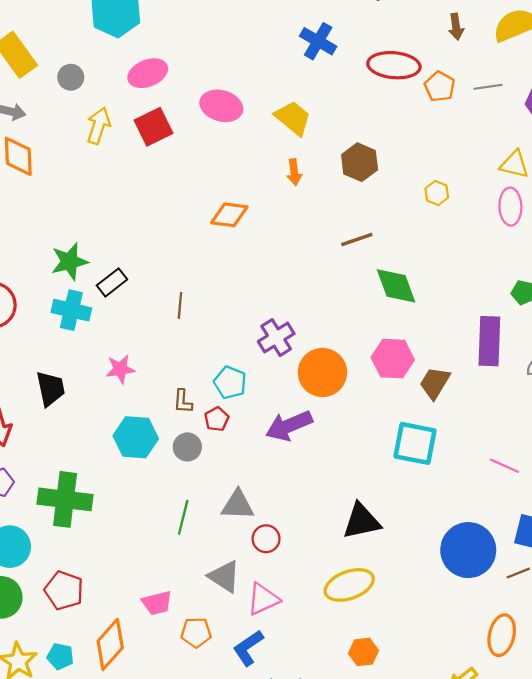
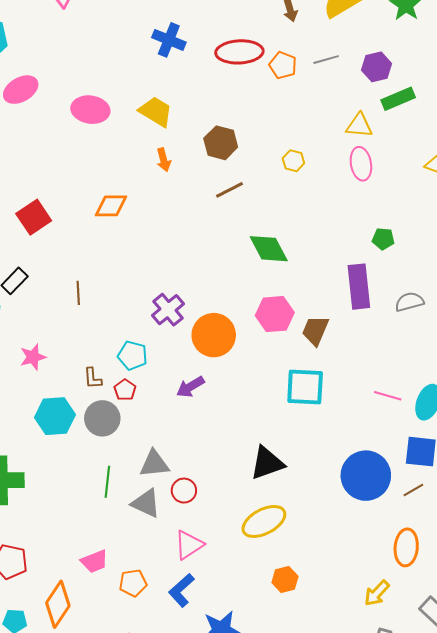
red square: (154, 127) -> (34, 217), moved
brown line: (357, 239) -> (230, 190), moved
purple arrow: (289, 426) -> (190, 387), size x0.7
gray circle: (187, 447) -> (102, 418), size x1.4
gray triangle: (224, 576) -> (146, 503), moved

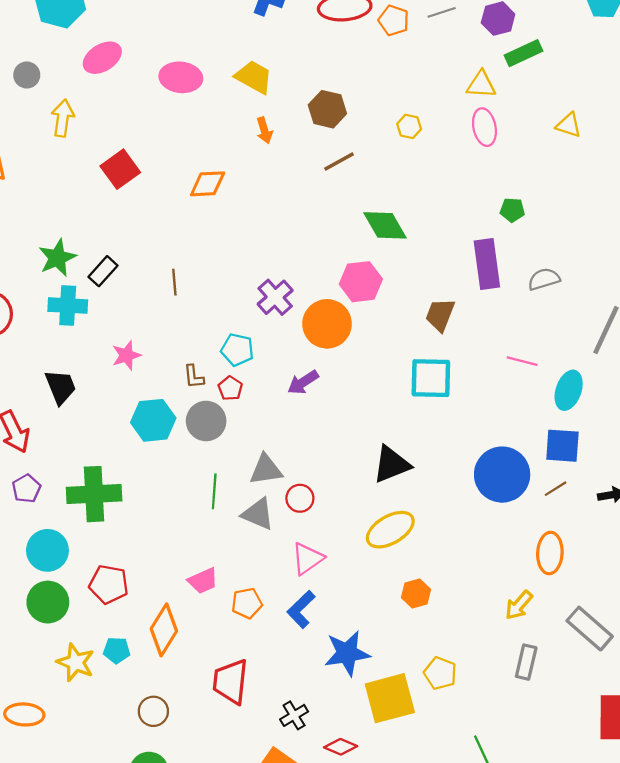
red square: (34, 217) -> (120, 169), moved
pink hexagon: (275, 314) -> (361, 282), moved
pink line: (388, 396) -> (522, 361), moved

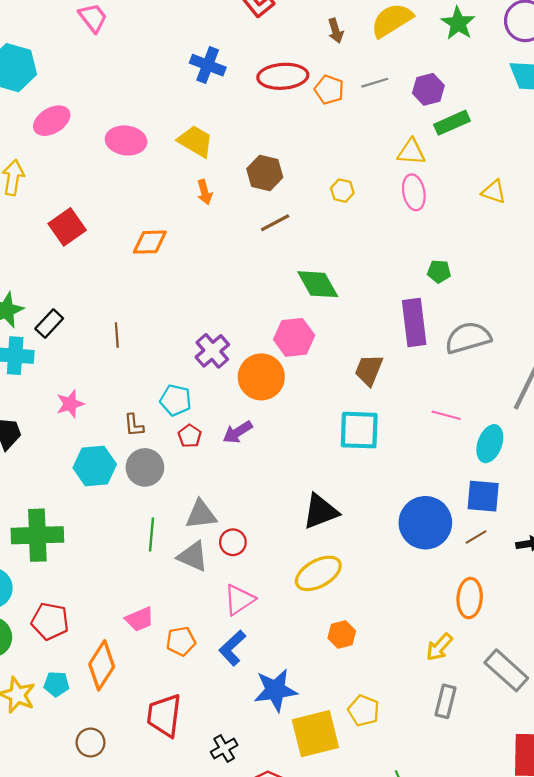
gray semicircle: (544, 279) -> (468, 338), size x1.5
red pentagon: (230, 388) -> (190, 436), moved

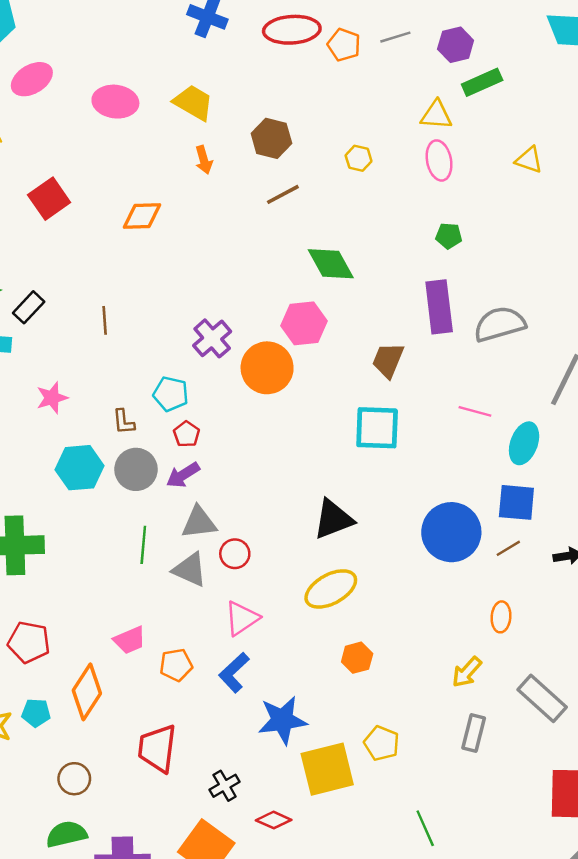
green pentagon: (439, 271) -> (449, 236), moved
purple arrow: (238, 432) -> (183, 475), moved
orange ellipse: (470, 598) -> (501, 617), size x0.7

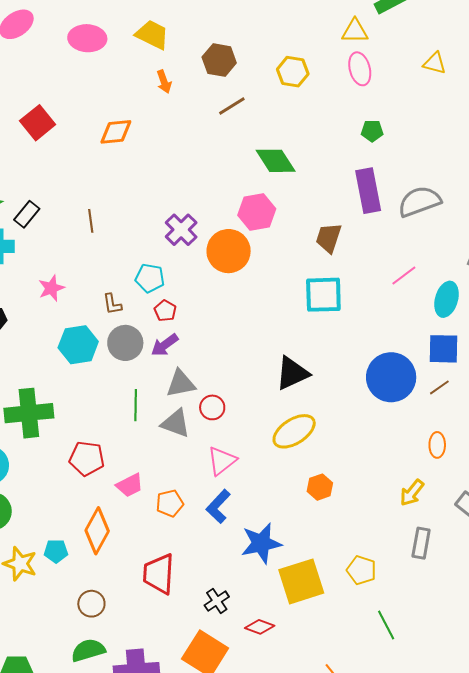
yellow hexagon: (359, 158) -> (293, 72), size x1.4
pink line: (475, 411) -> (404, 275), turned -48
red pentagon: (29, 642) -> (87, 458), moved
yellow pentagon: (382, 743) -> (361, 570), moved

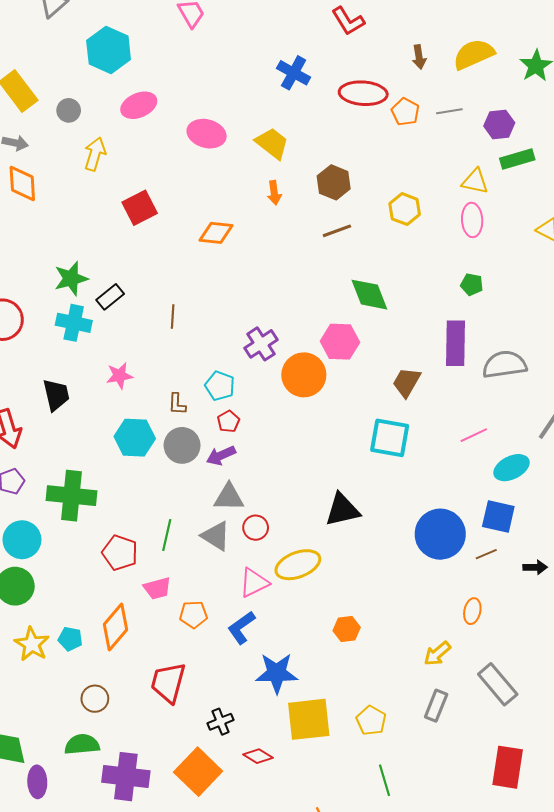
cyan ellipse: (447, 299) -> (511, 468), turned 36
green line: (136, 405) -> (167, 535), moved
yellow ellipse: (294, 431) -> (298, 565), moved

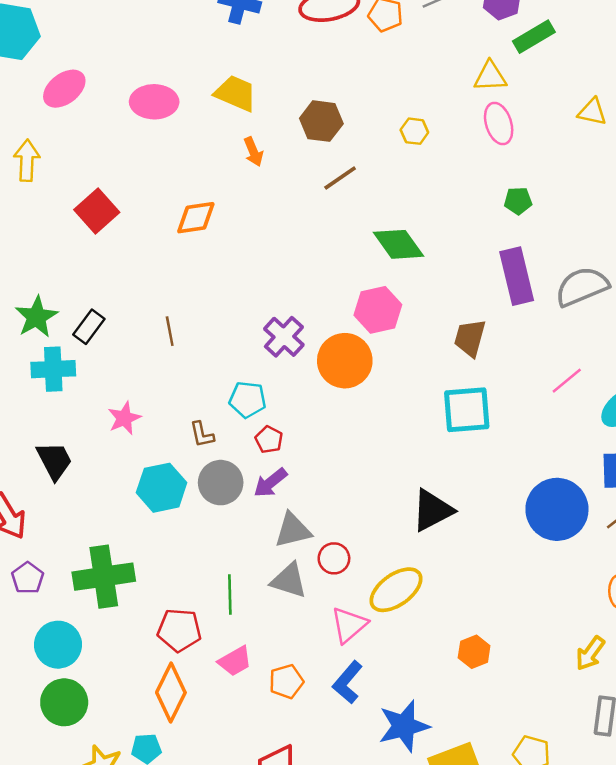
yellow hexagon: (405, 209) -> (414, 131), size x0.7
orange diamond: (115, 627) -> (171, 693), moved

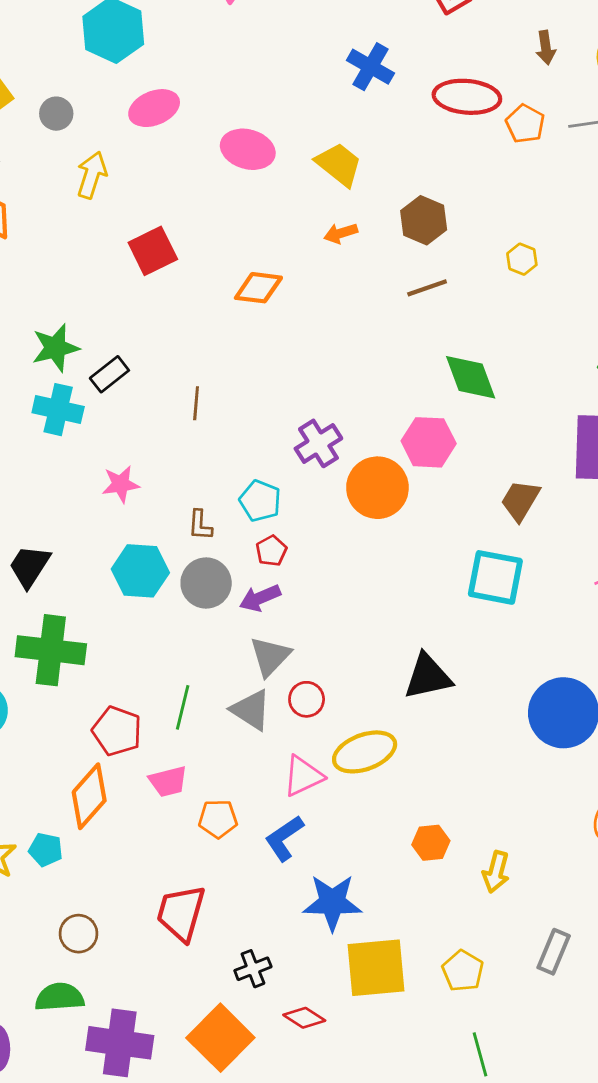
orange arrow: (253, 152) -> (341, 233), turned 80
black trapezoid: (54, 461) -> (29, 566), moved, turned -135
gray triangle: (293, 530) -> (270, 656), turned -48
yellow arrow: (590, 653) -> (496, 872), moved, turned -36

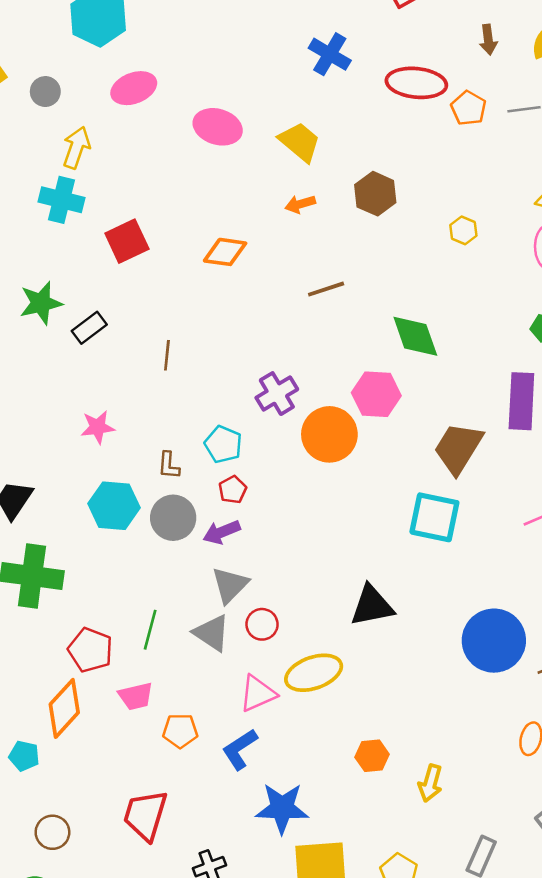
red square: (153, 251) -> (127, 241), moved
brown line: (427, 288) -> (326, 289), moved
cyan cross: (58, 410) -> (62, 200), moved
brown trapezoid: (520, 500) -> (458, 448), size x1.4

